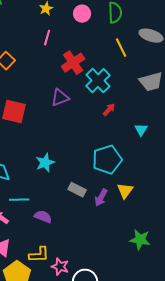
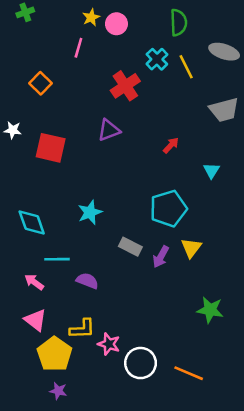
pink circle: (82, 14) -> (116, 24), moved
pink line: (47, 38) -> (78, 48), moved
cyan cross: (98, 81) -> (157, 59), moved, size x0.7

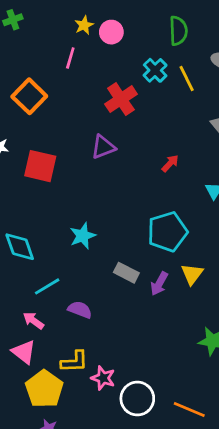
orange square: (41, 83) -> (29, 96), size x1.4
cyan line: (57, 259) -> (47, 286), turned -30
pink arrow: (34, 282) -> (33, 321), moved

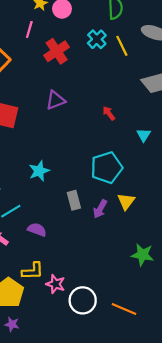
red cross: (121, 99) -> (57, 51), moved
red arrow: (170, 163) -> (109, 113), turned -80
gray rectangle: (126, 273) -> (74, 200), turned 48

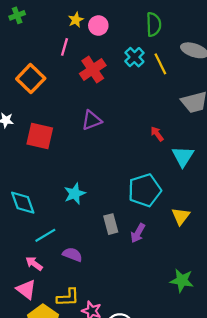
red arrow: (109, 113) -> (157, 134), moved
cyan triangle: (144, 135) -> (183, 156), size x1.5
yellow triangle: (126, 201) -> (181, 216), moved

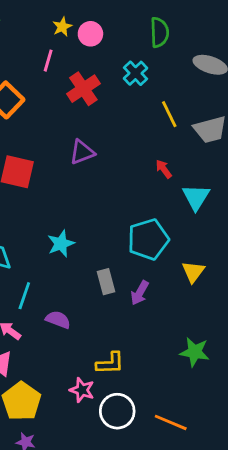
yellow line: (160, 64) -> (169, 114), moved
cyan line: (45, 235) -> (24, 296), turned -40
yellow L-shape: (68, 297) -> (110, 363), moved

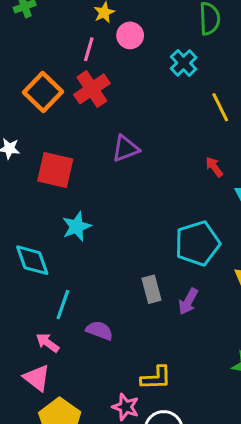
pink circle: (90, 34) -> (130, 35), moved
red cross: (83, 89) -> (92, 89), moved
cyan star: (61, 244) -> (77, 227), moved

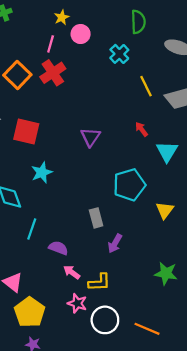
purple triangle: (126, 149) -> (91, 137), moved, turned -35
purple arrow: (188, 301) -> (115, 243), moved
pink arrow: (48, 343) -> (72, 272), moved

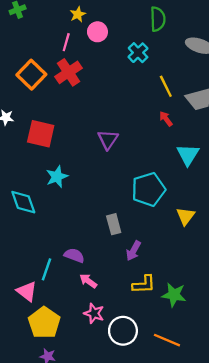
red arrow: (142, 129) -> (166, 119), moved
cyan line: (32, 229) -> (46, 269), moved
green star: (166, 273) -> (174, 295), moved
yellow L-shape: (99, 282) -> (144, 284), moved

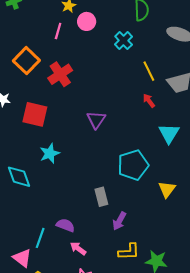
red cross: (68, 72) -> (60, 74), moved

